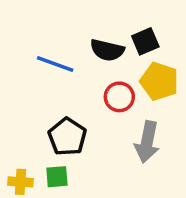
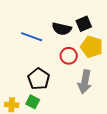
green square: (57, 177) -> (33, 102), turned 32

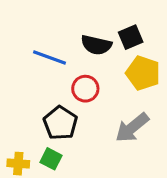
red circle: (69, 56) -> (85, 89), moved
gray arrow: (85, 82) -> (132, 128), turned 40

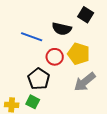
black square: (131, 37) -> (86, 15), moved, turned -35
yellow pentagon: (143, 73) -> (79, 54), moved

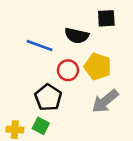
black square: (86, 15) -> (106, 18), turned -35

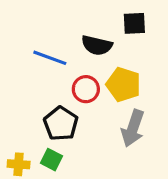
gray arrow: (105, 101) -> (133, 128), turned -32

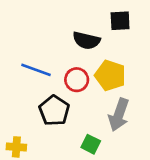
blue line: (50, 58) -> (36, 70), moved
green square: (51, 160) -> (91, 144), moved

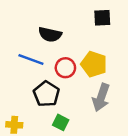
black semicircle: (86, 40) -> (50, 34), moved
green square: (91, 144) -> (61, 122), moved

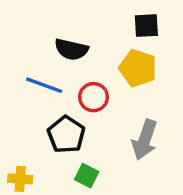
yellow pentagon: (94, 64) -> (138, 68), moved

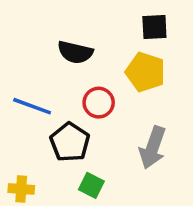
blue line: (44, 85) -> (32, 106), moved

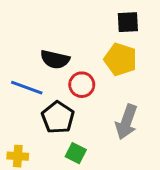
black semicircle: (75, 52) -> (55, 59), moved

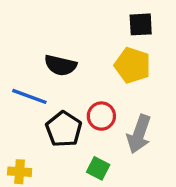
red circle: (82, 85) -> (101, 116), moved
green square: (76, 153) -> (98, 168), moved

